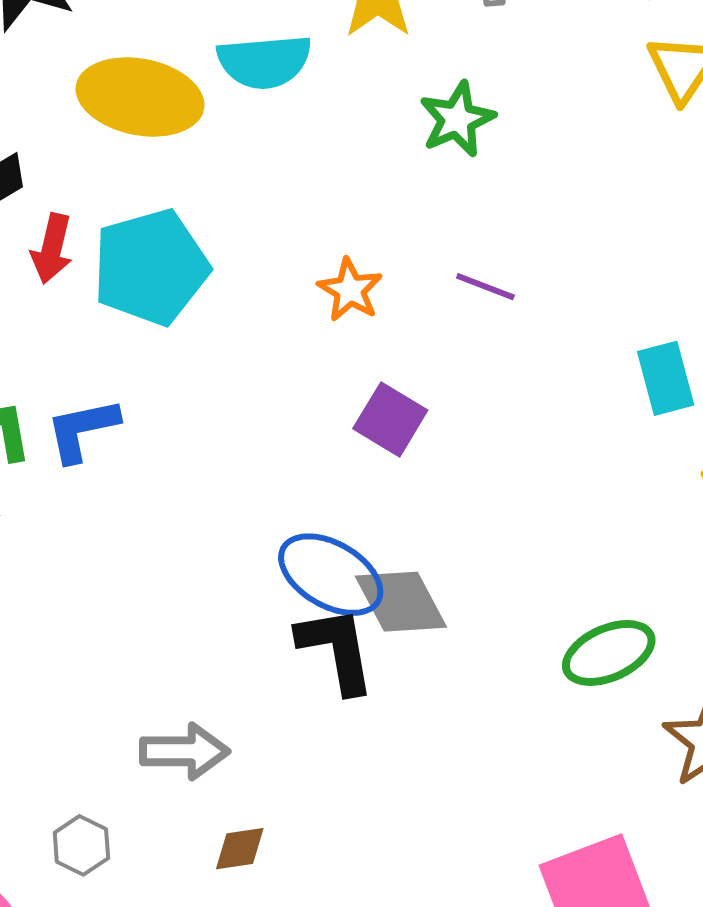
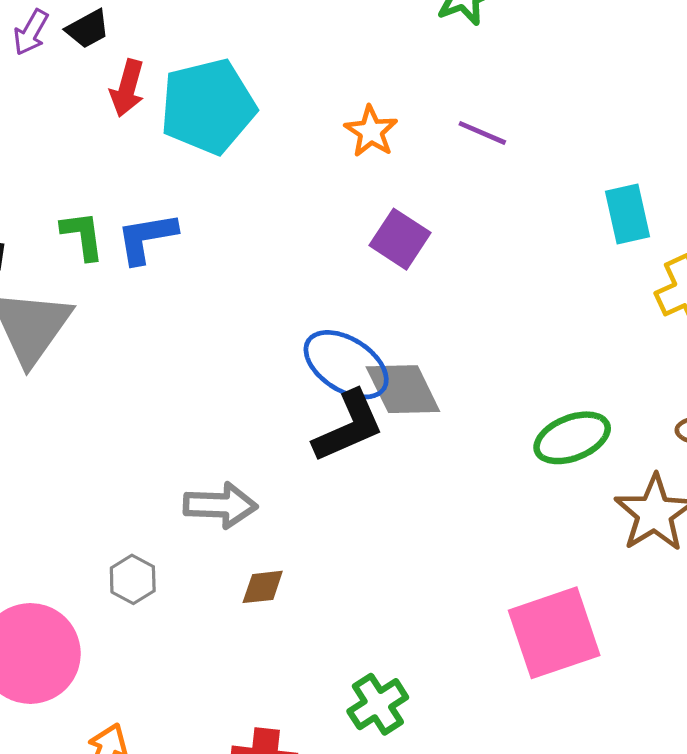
black L-shape: (336, 650) -> (348, 427), turned 74

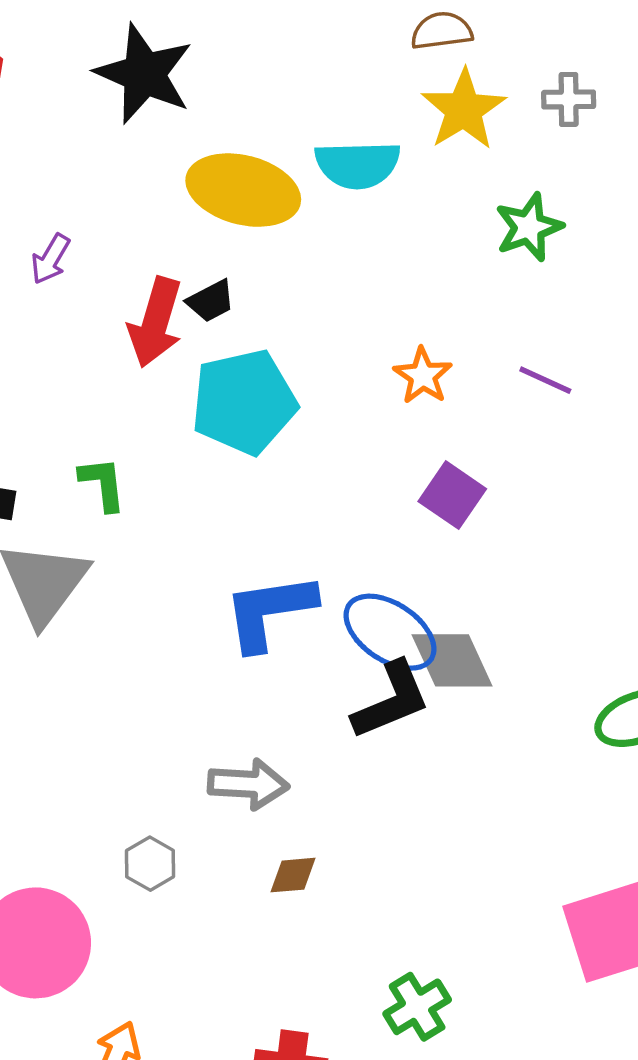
black trapezoid: (88, 29) -> (211, 301), moved
red arrow: (127, 88) -> (155, 322), size x1.4
cyan pentagon: (208, 106) -> (244, 402), moved
blue L-shape: (147, 238) -> (269, 611), moved, size x1.4

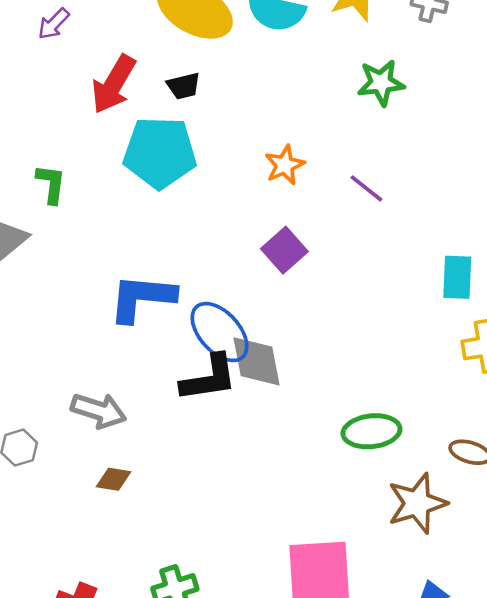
black trapezoid: (211, 301) -> (184, 86), moved

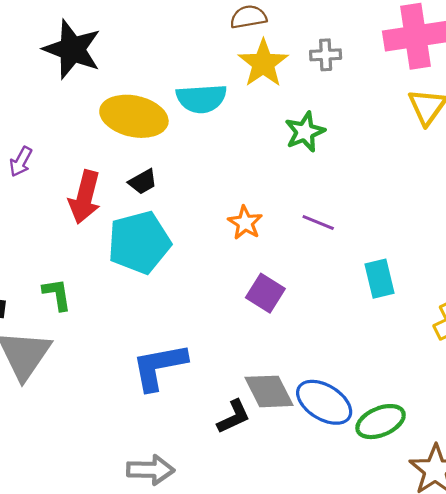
cyan rectangle: (457, 277) -> (379, 279), moved
blue ellipse: (220, 332) -> (324, 402), moved
black L-shape: (209, 378) -> (234, 417), size x0.7

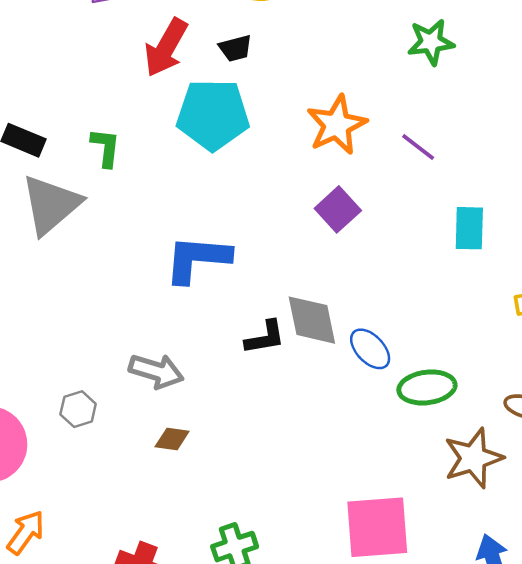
orange star: (245, 223) -> (337, 125), size x1.5
blue ellipse: (324, 402) -> (370, 349), size x0.7

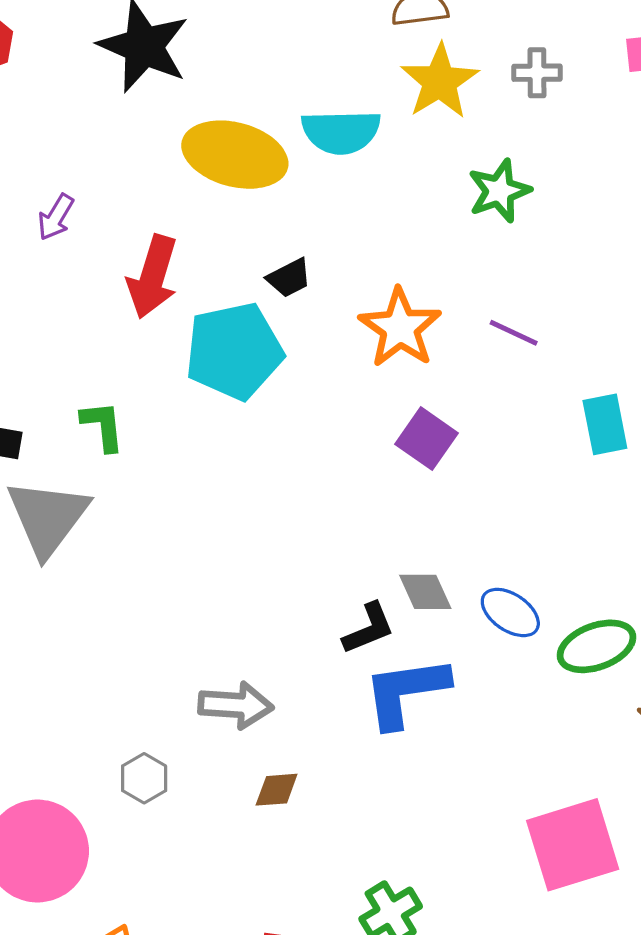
black trapezoid: (235, 48) -> (289, 278), moved
blue L-shape: (197, 259) -> (406, 692), moved
gray diamond: (312, 320) -> (425, 592), size x0.7

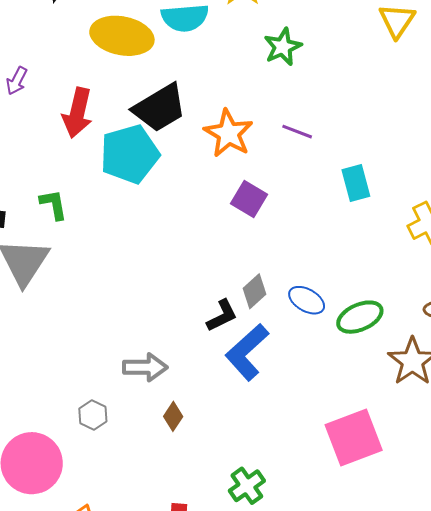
black trapezoid: (289, 278) -> (160, 108), size x2.0
gray diamond: (425, 592) -> (255, 291), turned 76
blue L-shape: (406, 692) -> (247, 352), turned -30
brown diamond: (277, 790) -> (173, 416), turned -48

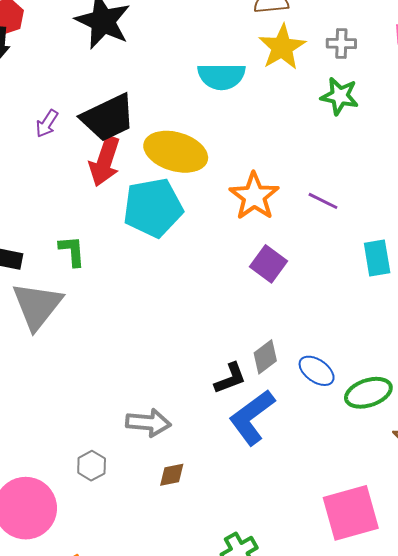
yellow ellipse: (122, 36) -> (176, 152), moved
green star: (283, 47) -> (340, 96), moved, turned 30
black trapezoid: (160, 108) -> (108, 118), moved
brown diamond: (173, 416) -> (172, 475), turned 40

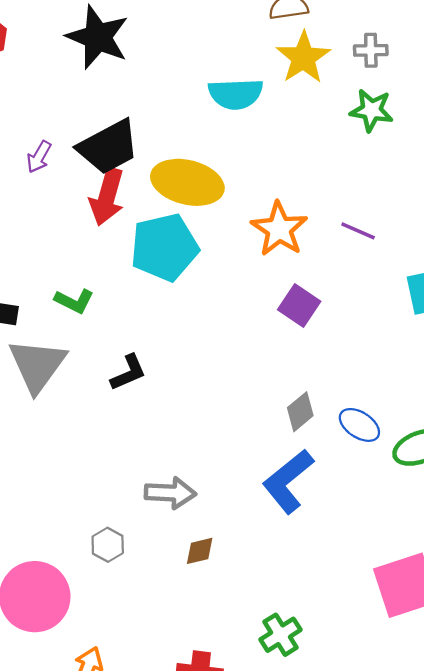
green L-shape: (72, 251) -> (74, 301), turned 124
black L-shape: (230, 378) -> (128, 373), moved

